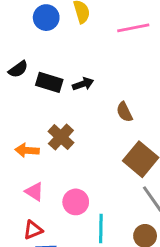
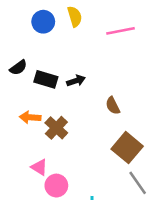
orange arrow: (27, 150) -> (30, 117), moved
pink triangle: (34, 192) -> (39, 167), moved
pink circle: (76, 202) -> (56, 186), moved

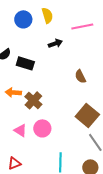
black arrow: (76, 81) -> (55, 43), moved
brown semicircle: (113, 106) -> (80, 76), moved
pink circle: (56, 186) -> (42, 128), moved

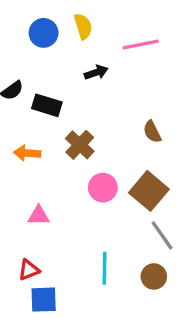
brown semicircle: (80, 76) -> (152, 132), moved
brown cross: (33, 100) -> (80, 145), moved
pink circle: (42, 128) -> (103, 188), moved
pink triangle: (20, 130) -> (39, 216), turned -32

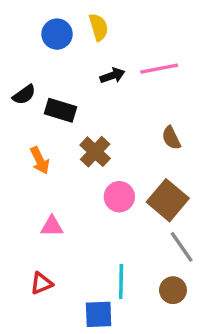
pink line: (141, 44) -> (159, 69), moved
orange arrow: (27, 153) -> (40, 160), turned -120
blue square: (44, 300) -> (99, 314), moved

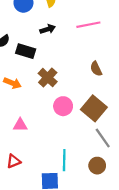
black arrow: (112, 76) -> (48, 29), moved
orange arrow: (40, 160) -> (12, 83), turned -42

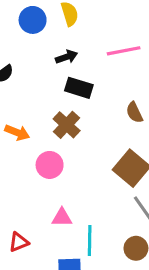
black rectangle: (26, 51) -> (79, 88), moved
pink circle: (63, 106) -> (50, 165), moved
pink triangle: (20, 125) -> (62, 217), moved

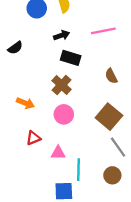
orange arrow: (17, 133) -> (25, 103), moved
pink circle: (50, 165) -> (64, 114), moved
red triangle: (19, 242) -> (33, 138), moved

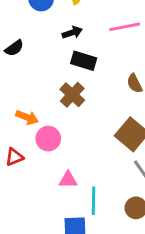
pink circle: (64, 114) -> (48, 139), moved
red triangle: (33, 138) -> (14, 157), moved

